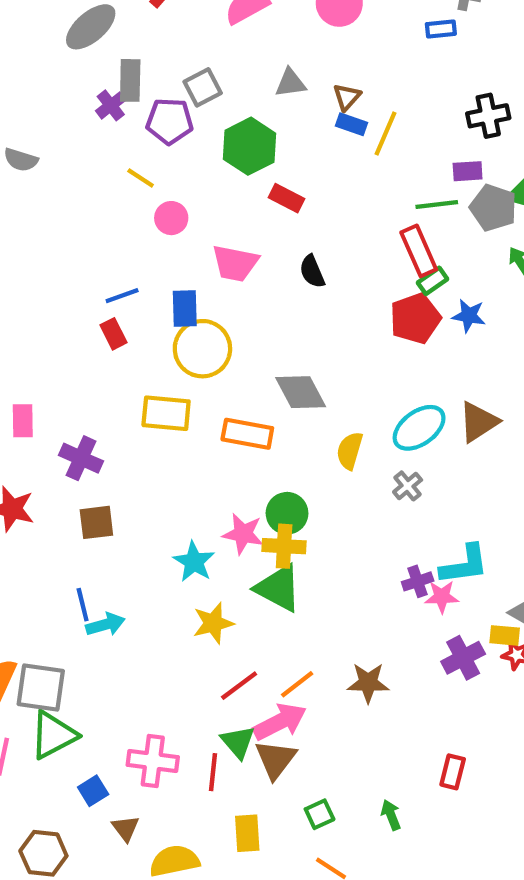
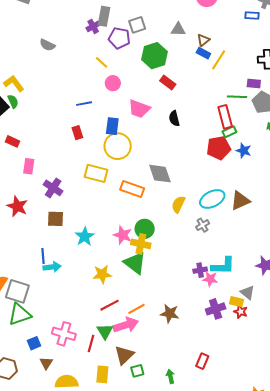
blue line: (122, 296) -> (84, 104), moved
cyan star: (194, 562) -> (85, 237), moved
brown triangle: (276, 759) -> (124, 355), moved

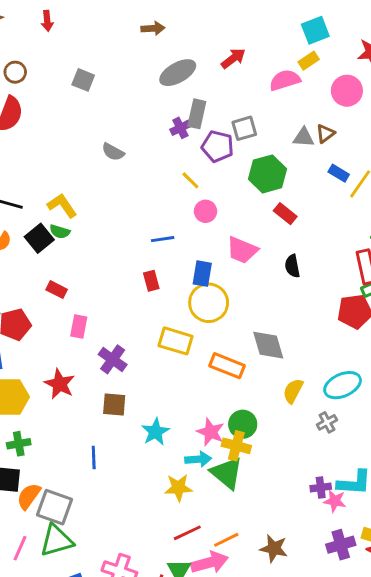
brown triangle: (203, 40) -> (325, 134), moved
green semicircle: (13, 101) -> (60, 232), turned 128
cyan arrow: (52, 267) -> (198, 459), moved

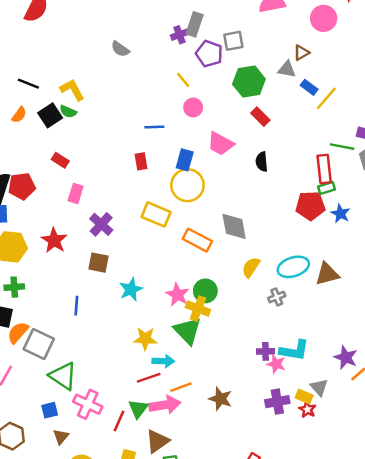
gray triangle: (303, 137) -> (287, 69), moved
cyan arrow: (198, 459) -> (163, 361), moved
green triangle: (56, 541) -> (63, 376), moved, turned 44

